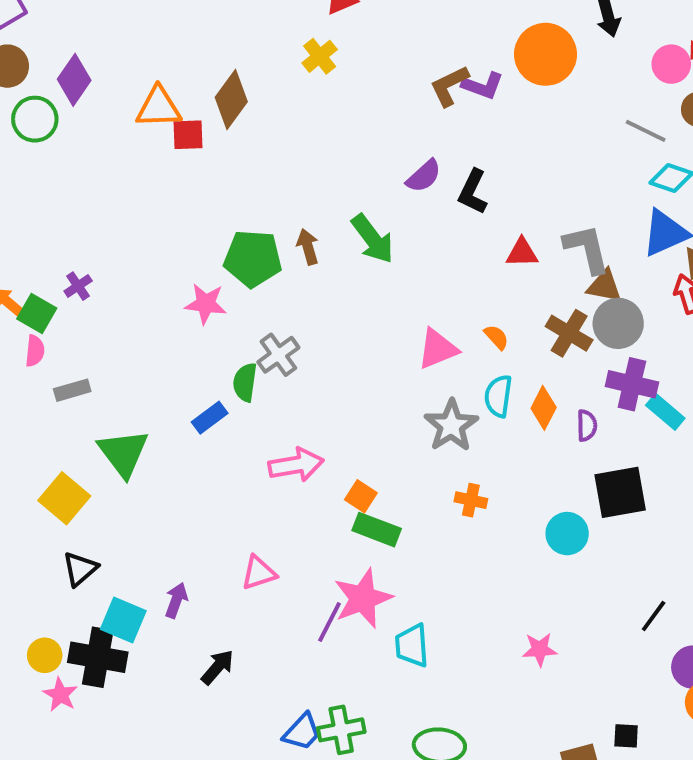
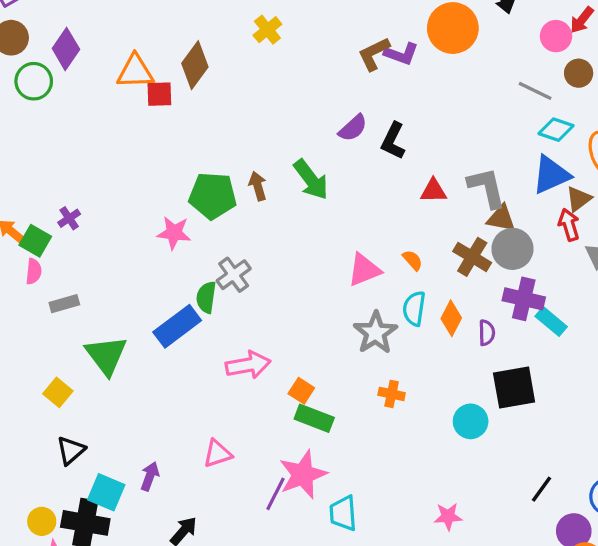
blue rectangle: (210, 418) -> (177, 326), size x1.6
yellow square: (64, 498) -> (58, 392), size x0.7

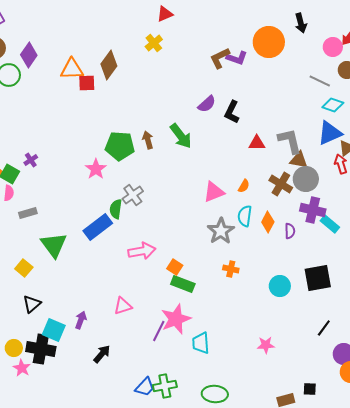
pink star: (174, 233) -> (96, 169), turned 30
orange semicircle: (413, 260) -> (244, 186), turned 72
black square: (514, 388) -> (318, 278), moved

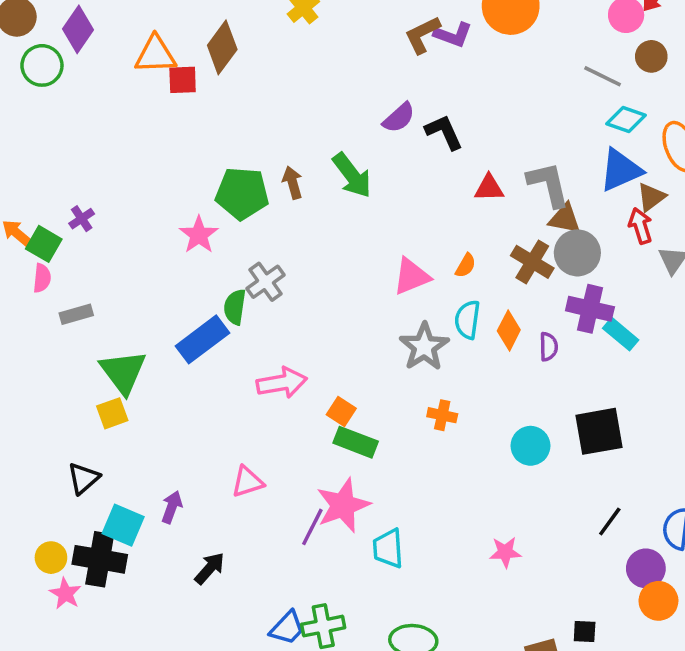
black L-shape: (232, 112) -> (444, 132), turned 130
yellow square: (24, 268) -> (112, 413), moved, turned 30

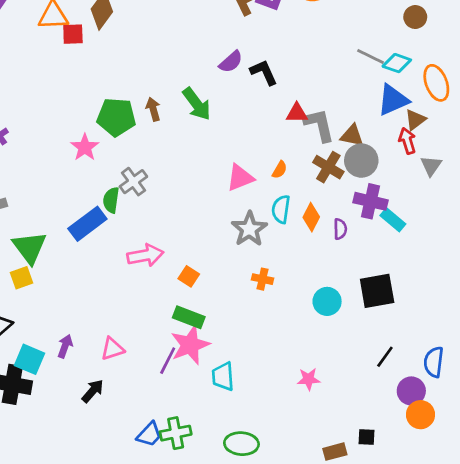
gray line: (603, 76) -> (370, 57), moved
gray L-shape: (549, 184) -> (319, 125), moved
green rectangle: (356, 442) -> (189, 317), moved
pink triangle: (247, 482) -> (112, 349), moved

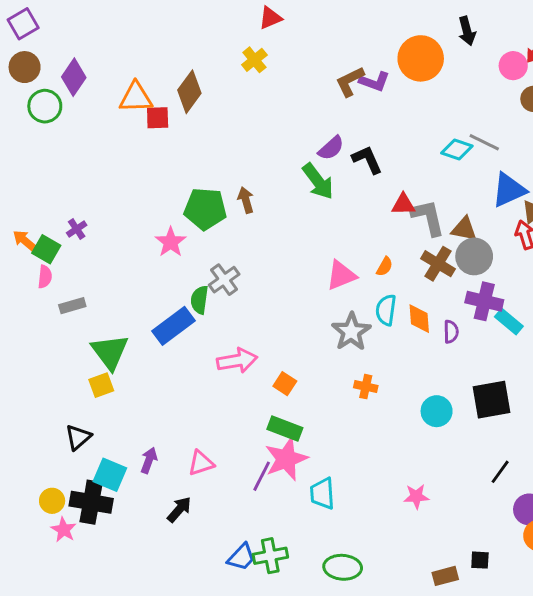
cyan diamond: (397, 63) -> (457, 149), moved
green arrow: (197, 104) -> (318, 181), moved
orange diamond: (311, 217) -> (419, 319), turned -32

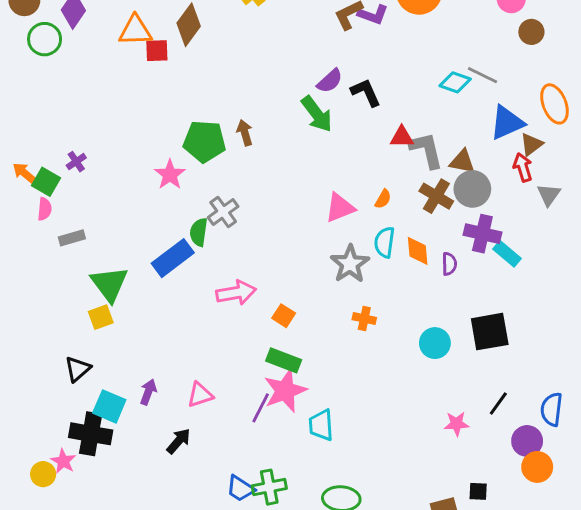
pink star: (416, 496) -> (457, 424), moved
yellow circle: (52, 501) -> (43, 474), moved
blue trapezoid: (241, 557) -> (240, 489), turned 80

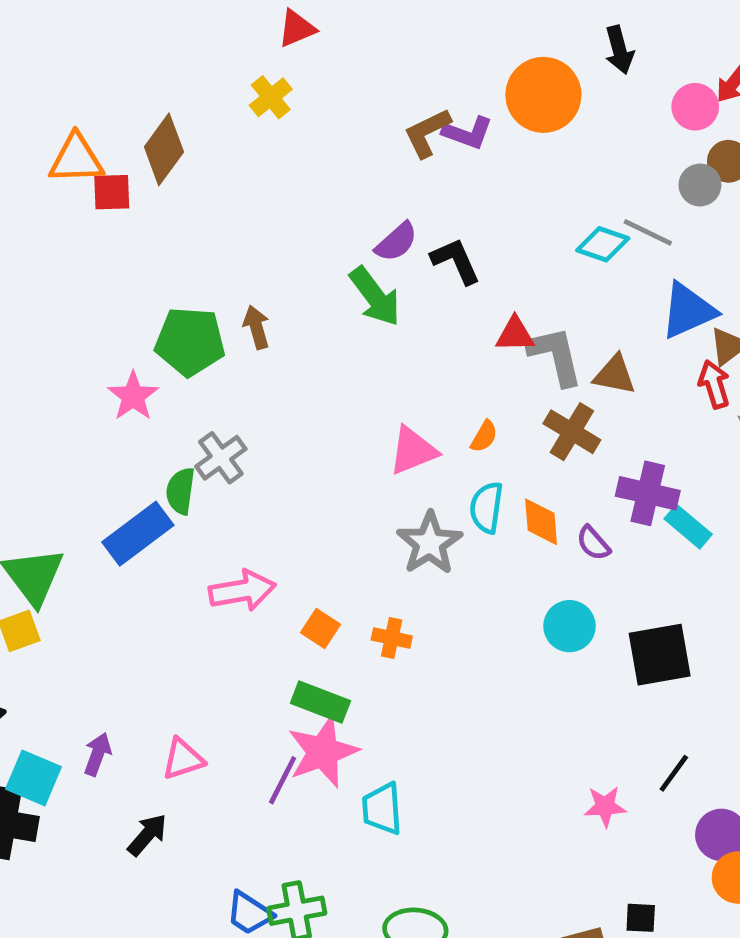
gray circle: (472, 189) -> (700, 185), moved, size x0.7
purple semicircle: (449, 264) -> (593, 543), turned 140
orange cross: (364, 319) -> (392, 638), moved
cyan circle: (435, 343) -> (570, 626), moved

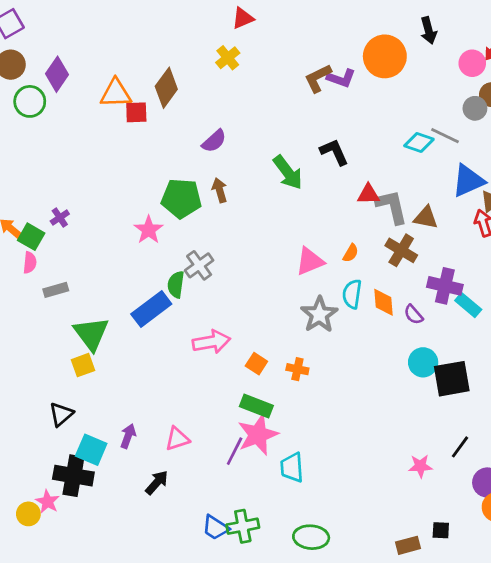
purple semicircle: (396, 242) -> (214, 141), moved
cyan circle: (570, 626) -> (423, 362), moved

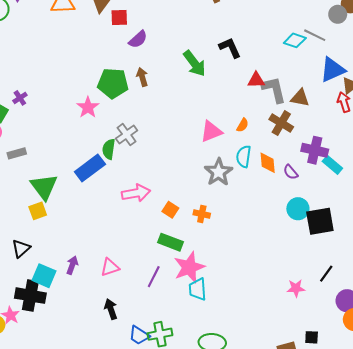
red square: (136, 112) -> (119, 17), moved
pink star: (258, 435) -> (189, 267), moved
black arrow: (157, 483) -> (111, 309), moved, turned -60

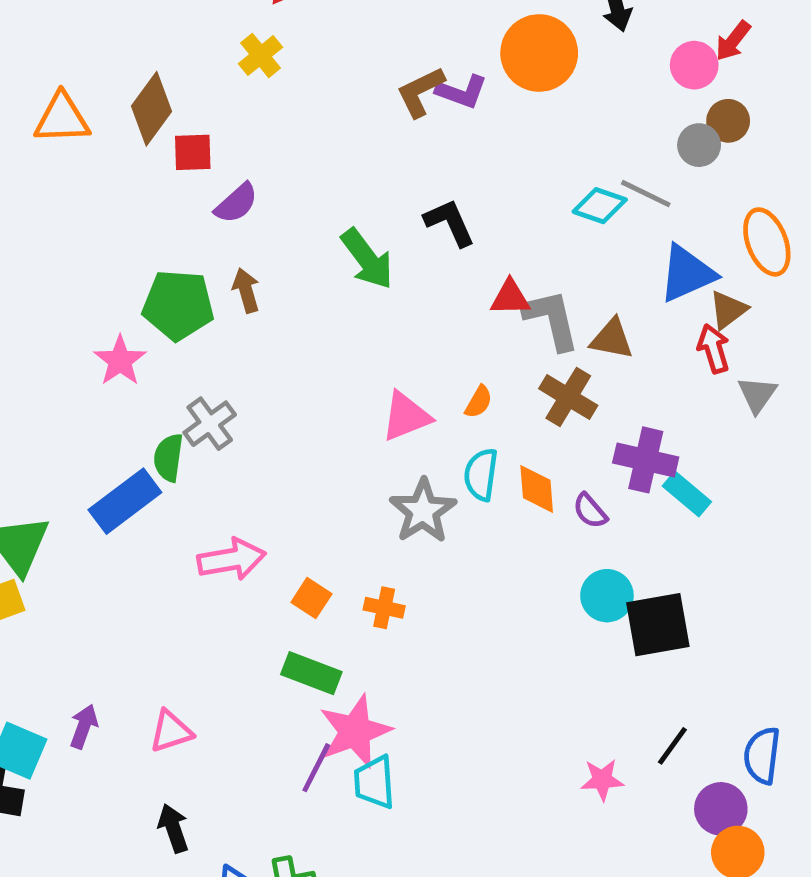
purple line: (154, 277) -> (316, 768), moved

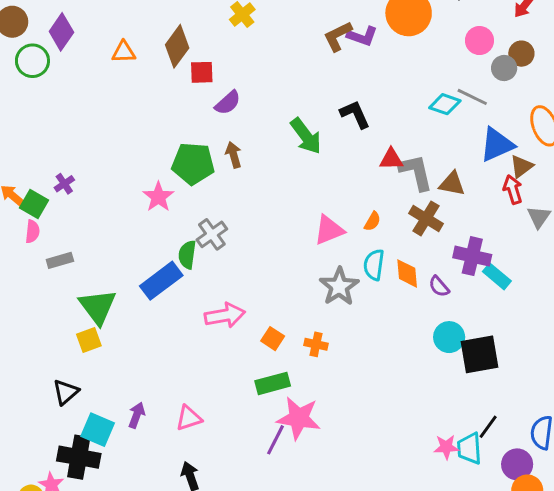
pink circle: (694, 65) -> (479, 41), moved
orange triangle: (62, 118) -> (124, 52), size x0.7
green rectangle: (311, 673) -> (273, 383), turned -36
pink star: (355, 731) -> (299, 418), turned 30
cyan trapezoid: (374, 782) -> (469, 448), moved

